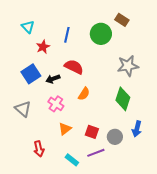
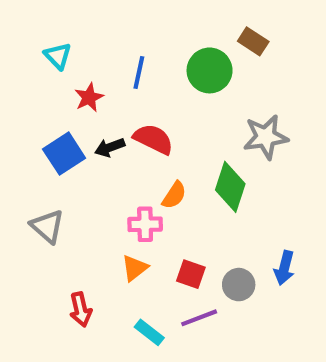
black arrow: (53, 79) -> (110, 147), moved
green diamond: (123, 99) -> (230, 187), moved
pink cross: (56, 104) -> (145, 224), moved, turned -35

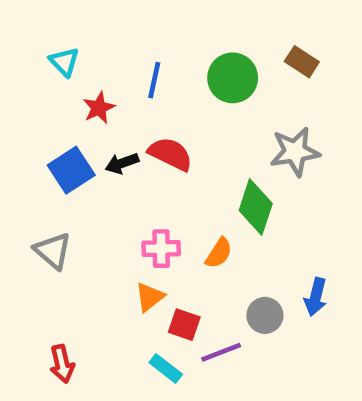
brown rectangle: (253, 41) -> (302, 62), moved
orange semicircle: (174, 195) -> (219, 253), moved
red square: (191, 274) -> (184, 325), moved
red arrow: (81, 310) -> (62, 364), moved

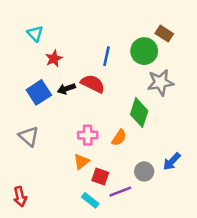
green circle: (233, 78) -> (144, 51), moved
blue line: (154, 80) -> (107, 56), moved
blue arrow: (316, 297) -> (172, 161), turned 30
red arrow: (62, 364) -> (20, 197), moved

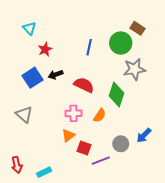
red semicircle: (93, 84) -> (84, 85), moved
cyan rectangle: (90, 200) -> (44, 172), moved, turned -64

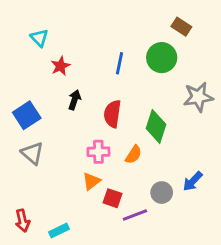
brown rectangle: (138, 28) -> (181, 27), moved
gray star: (134, 69) -> (198, 97), moved
black arrow: (56, 75) -> (75, 100), turned 128
blue square: (32, 78) -> (27, 115), moved
red semicircle: (84, 85) -> (112, 114), turned -108

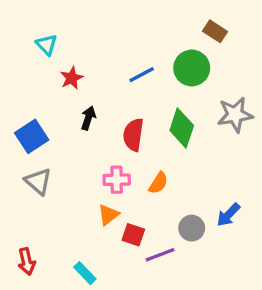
blue line: (119, 63) -> (142, 75), turned 50
green diamond: (156, 126) -> (182, 128), moved
cyan rectangle: (59, 230) -> (85, 273), moved, turned 72

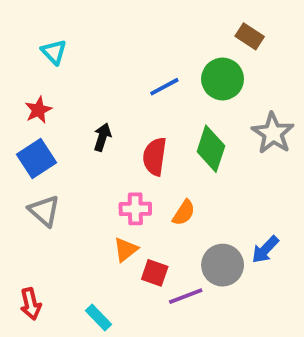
red star: (72, 78) -> (38, 110), moved
gray star: (235, 115) -> (273, 133), turned -30
gray circle: (192, 228) -> (223, 265), size x1.4

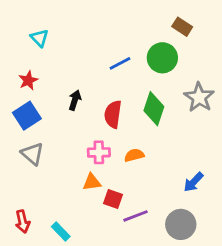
orange semicircle: (184, 213) -> (134, 155), turned -138
orange triangle: (126, 250) -> (92, 182), turned 30
gray circle: (223, 265) -> (181, 224), moved
cyan rectangle: (98, 317) -> (61, 231), moved

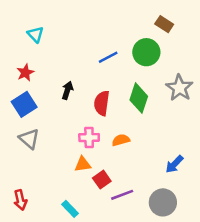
red square: (113, 199) -> (102, 180), turned 36
cyan rectangle: (61, 231) -> (70, 209), moved

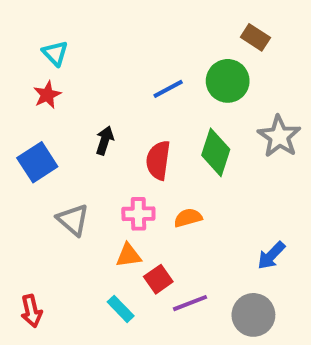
red star: (25, 73) -> (47, 95), moved
gray triangle: (29, 139) -> (73, 220), moved
cyan rectangle: (70, 209) -> (121, 309), moved

